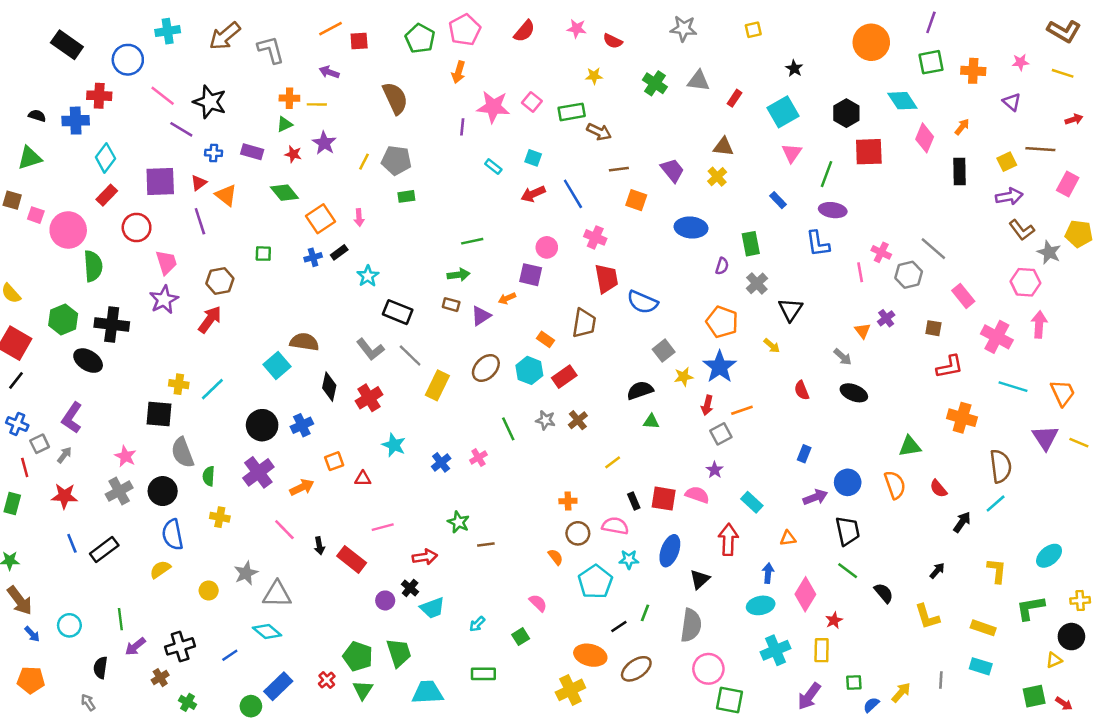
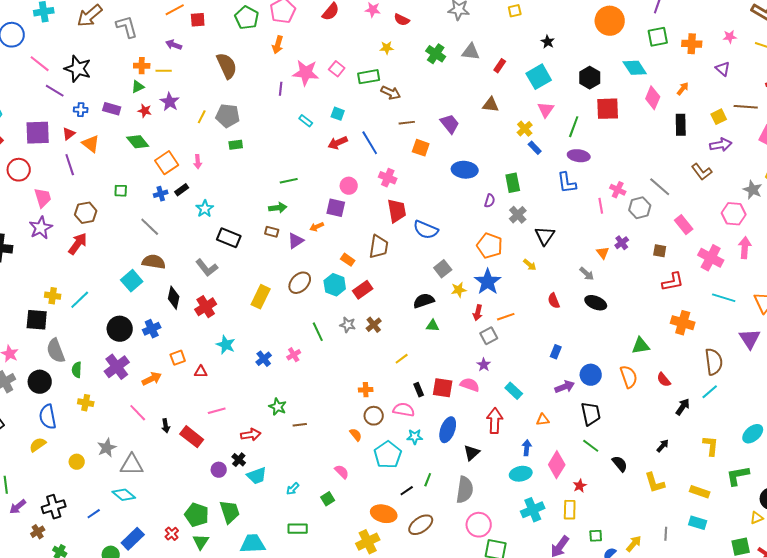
yellow cross: (717, 177) -> (525, 129), moved
brown L-shape: (1022, 230) -> (702, 172), moved
gray line: (410, 356) -> (150, 227), moved

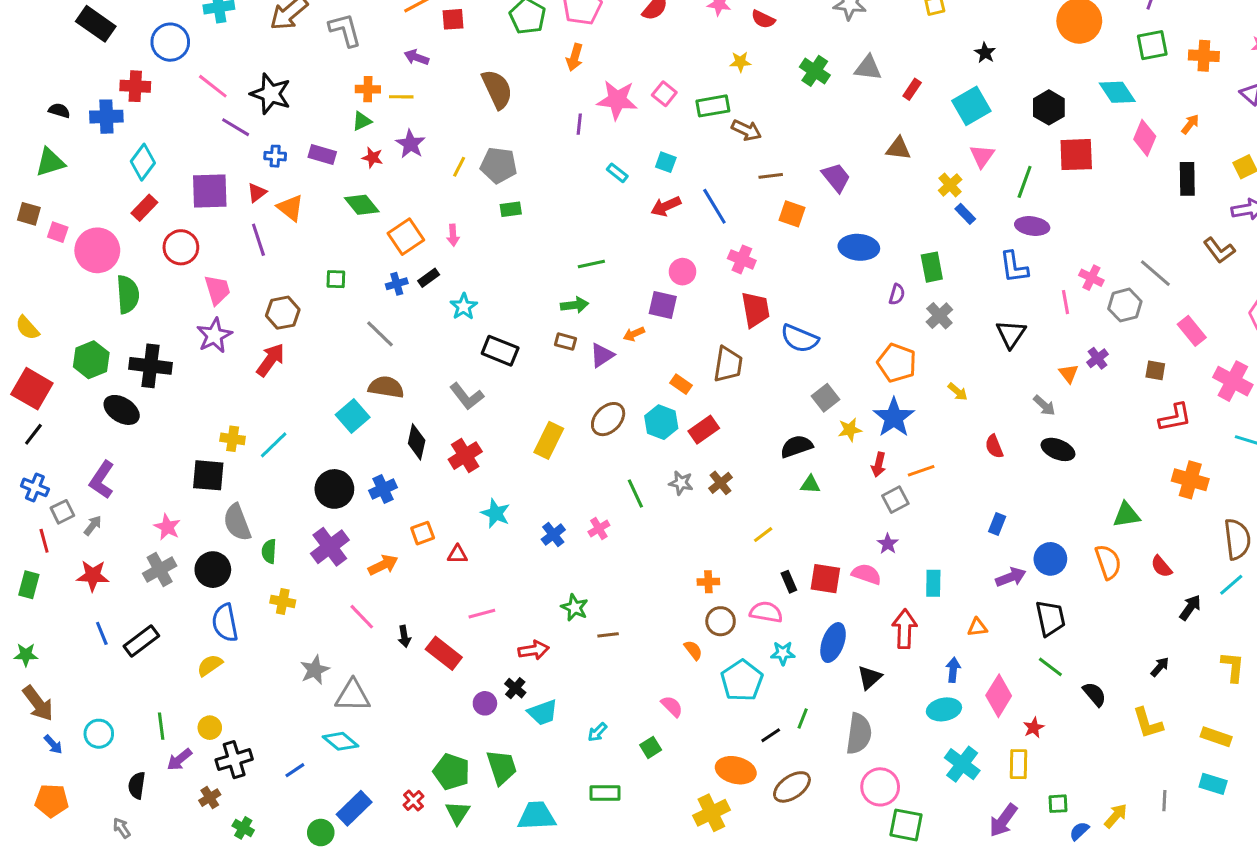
black triangle: (545, 236) -> (1011, 334), moved
cyan rectangle: (514, 391) -> (933, 583), turned 48
yellow circle: (77, 462) -> (210, 728), moved
cyan cross: (533, 510) -> (962, 764), turned -30

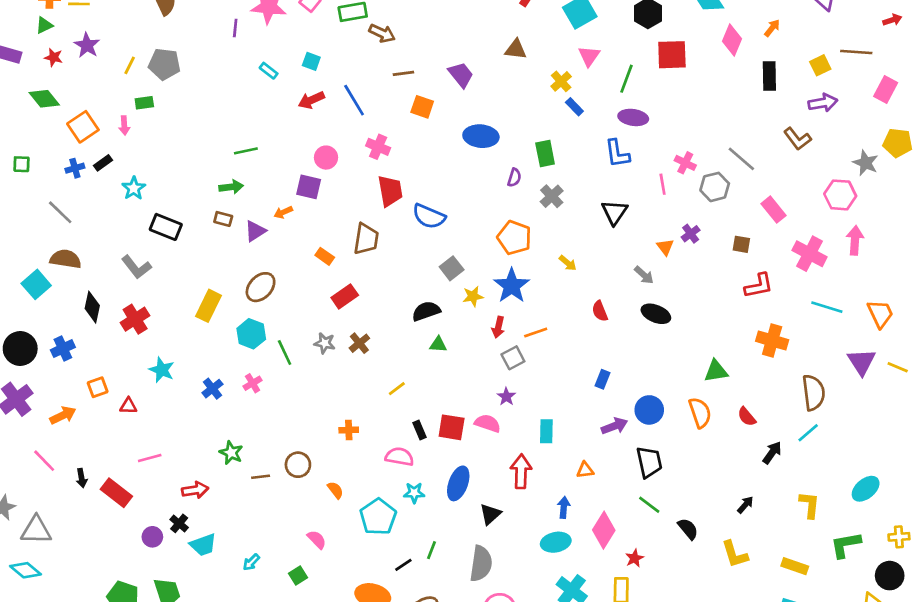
green rectangle: (511, 209) -> (144, 103), moved
cyan hexagon: (661, 422) -> (251, 334), moved
brown circle: (721, 621) -> (298, 465), moved

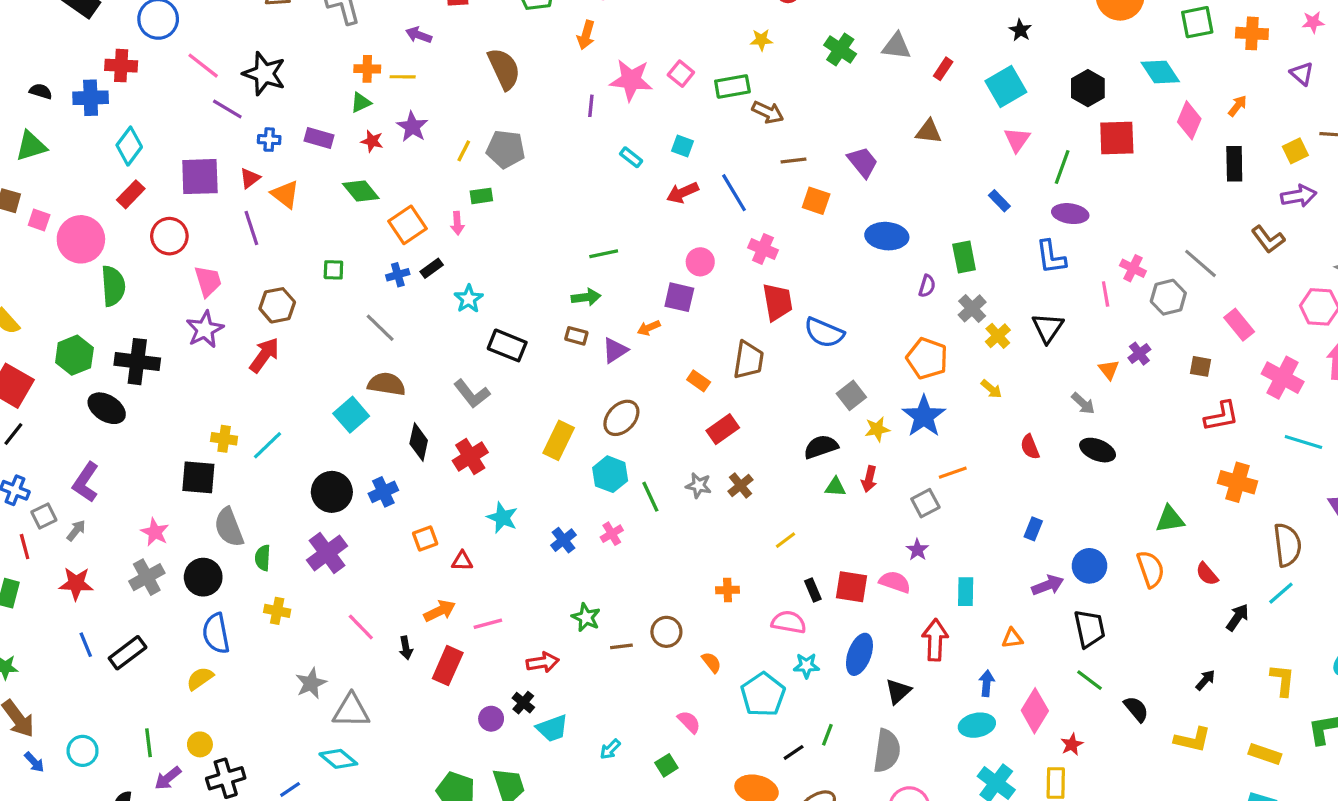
yellow cross: (561, 81) -> (998, 336), moved
red arrow: (498, 327) -> (869, 479), moved
orange arrow: (63, 415) -> (440, 611), moved
red rectangle: (116, 493) -> (448, 666), turned 76
yellow L-shape: (735, 554) -> (1192, 740), turned -60

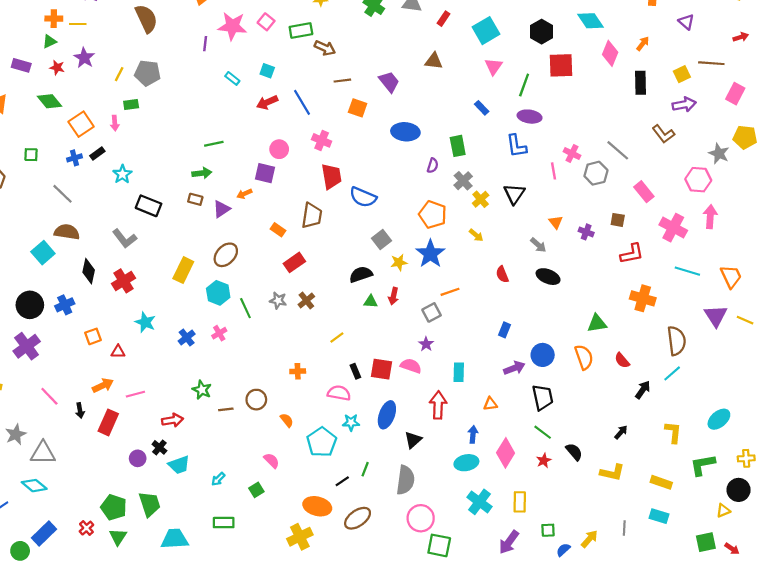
purple cross: (1139, 354) -> (586, 232), moved, turned -32
red star: (1072, 744) -> (544, 461), moved

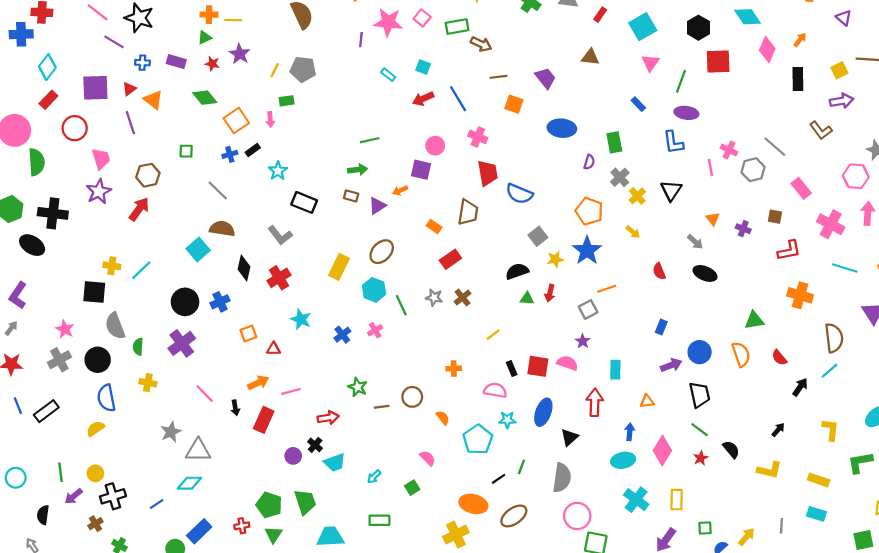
cyan diamond: (34, 486) -> (189, 483), turned -40
red cross: (86, 528) -> (242, 526), turned 32

